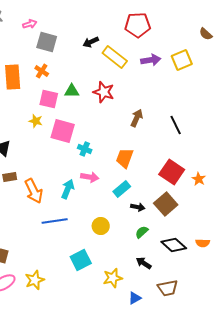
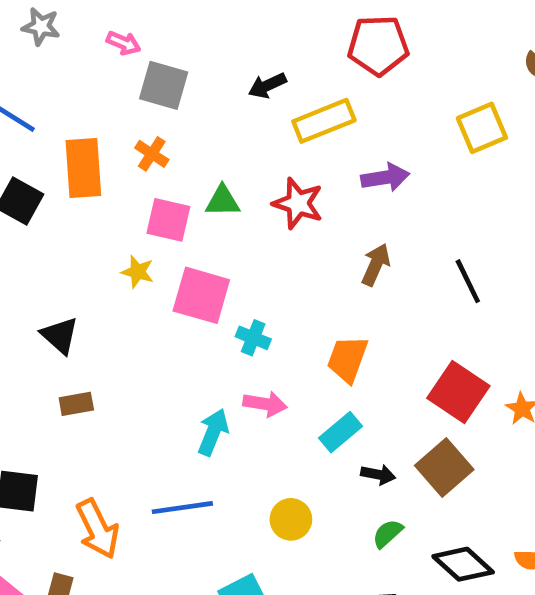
pink arrow: (30, 24) -> (123, 43), turned 40
yellow rectangle: (115, 57) -> (324, 121), turned -60
purple arrow: (151, 60) -> (385, 177), moved
orange arrow: (34, 191) -> (98, 529), moved

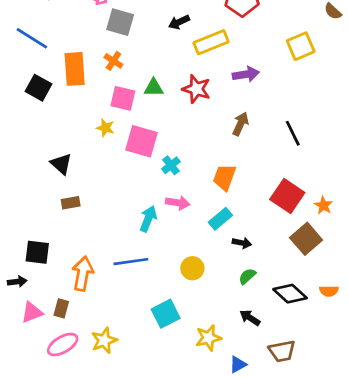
cyan cross: (253, 338) -> (171, 165), turned 30
brown square: (444, 468) -> (306, 239), moved
orange arrow: (98, 529) -> (83, 274), turned -144

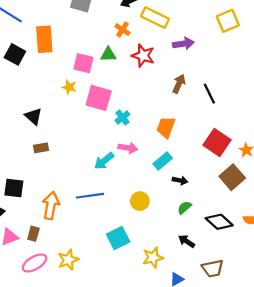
yellow rectangle: (211, 42) -> (155, 18), turned 48
orange cross: (113, 61) -> (122, 30), moved
black line: (293, 133) -> (209, 94), moved
cyan arrow: (148, 219) -> (104, 161), turned -150

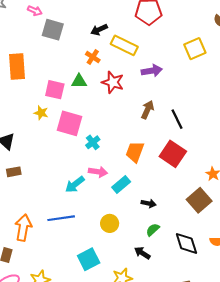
red square: (217, 142) -> (173, 154), moved
cyan rectangle: (163, 161) -> (121, 184), moved
black diamond: (219, 222) -> (186, 243), turned 30
black arrow: (187, 241) -> (142, 253), moved

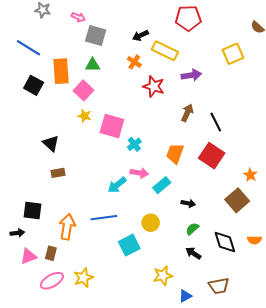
green triangle: (79, 81) -> (93, 65), moved
pink square: (55, 90) -> (83, 90), moved, turned 30
black arrow: (142, 253) -> (193, 253), moved
cyan square: (89, 259) -> (129, 245), moved

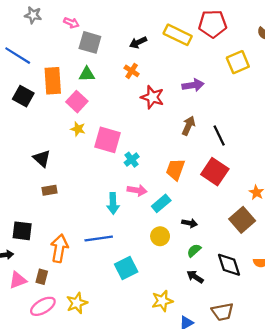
red pentagon: (188, 18) -> (213, 24), moved
yellow rectangle: (165, 51) -> (178, 35), moved
cyan arrow: (117, 185) -> (113, 203), turned -54
yellow circle: (151, 223) -> (160, 236), moved

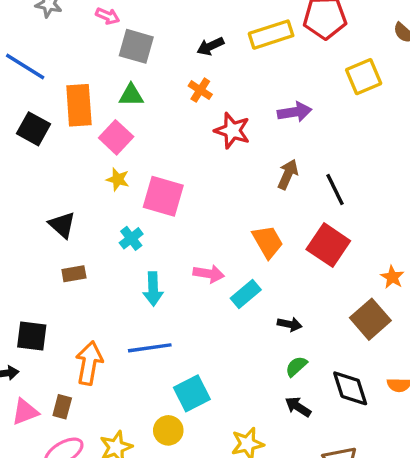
yellow rectangle: (178, 35) -> (271, 35), turned -44
cyan cross: (132, 160) -> (131, 238), moved
orange trapezoid: (175, 169) -> (268, 242), turned 130
cyan arrow: (113, 203) -> (153, 289), moved
yellow circle: (160, 236) -> (168, 430), moved

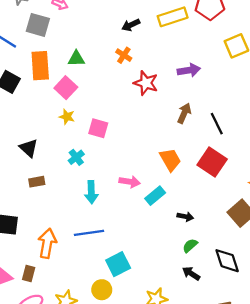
gray square: (136, 46) -> (38, 25), moved
pink square: (163, 196) -> (98, 128), size x0.7

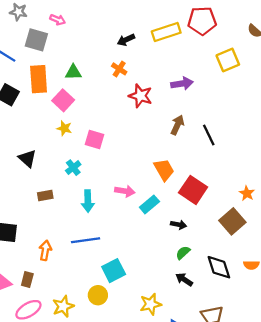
red square: (212, 162) -> (193, 190), moved
brown rectangle: (37, 182) -> (45, 196), moved
orange arrow: (47, 243) -> (45, 250), size x0.7

